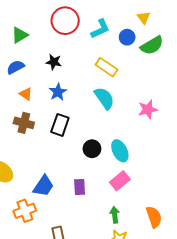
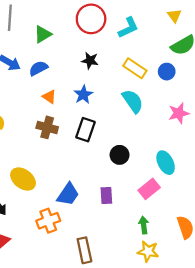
blue circle: (127, 37) -> (167, 72), moved
black star: (54, 62) -> (90, 61), moved
cyan ellipse: (120, 151) -> (166, 163), moved

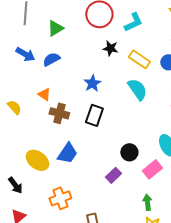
black star: (90, 61) -> (110, 48), moved
orange triangle: (49, 97) -> (44, 94), moved
black circle: (120, 155) -> (129, 152), moved
blue trapezoid: (68, 194) -> (67, 153), moved
purple rectangle: (106, 195) -> (113, 175), turned 49

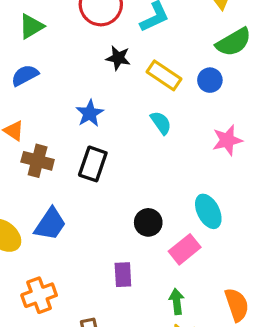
cyan semicircle: (137, 89) -> (161, 123), size x0.7
purple rectangle: (113, 175) -> (123, 275), moved, turned -49

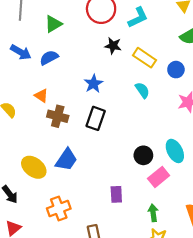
blue circle: (210, 80) -> (176, 70), moved
black circle: (148, 222) -> (143, 155), moved

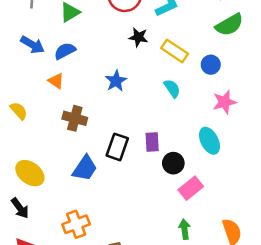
orange triangle: (41, 96) -> (56, 81), moved
black rectangle: (96, 118) -> (117, 147), moved
cyan ellipse: (175, 151) -> (209, 141), moved
yellow ellipse: (34, 167) -> (30, 173), moved
purple rectangle: (116, 194) -> (152, 142), moved

